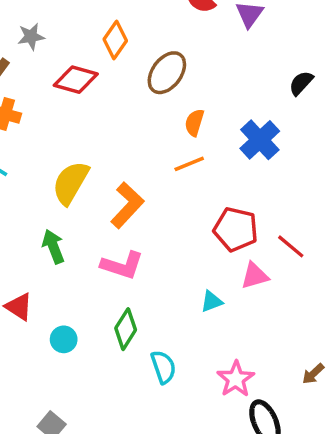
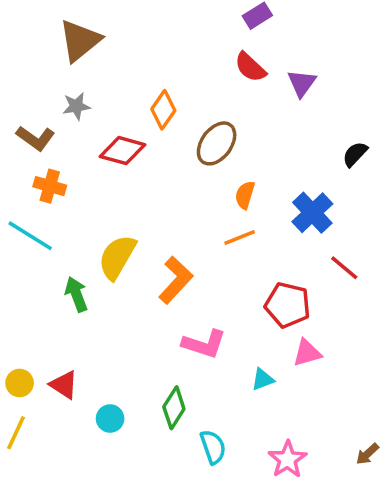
green arrow: (53, 246) -> (76, 294), moved
red line: (291, 246) -> (344, 268), moved
pink L-shape: (122, 265) -> (204, 344), moved

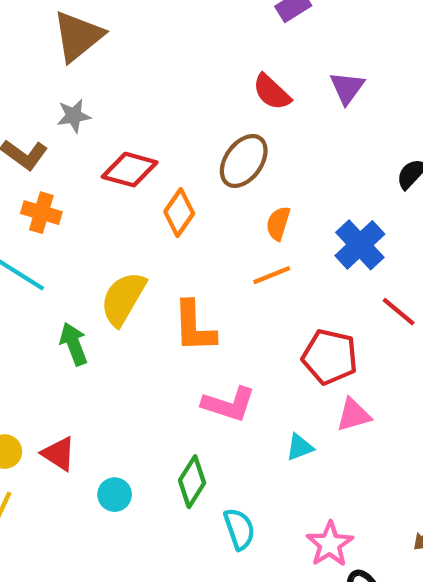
red semicircle: (250, 67) -> (272, 92), moved
orange diamond: (163, 110) -> (179, 213), moved
orange L-shape: (176, 280) -> (194, 327), turned 135

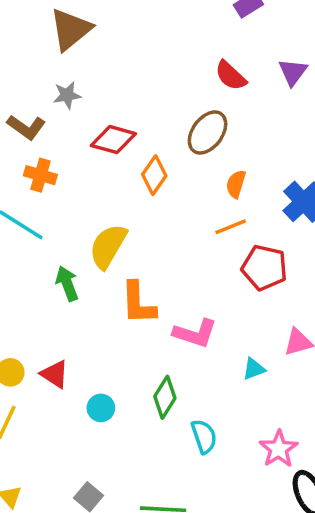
orange L-shape: (194, 327) -> (138, 303), moved
red pentagon: (330, 357) -> (264, 268), moved

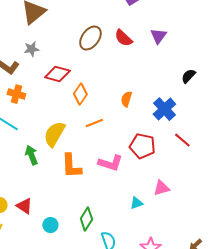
brown ellipse: (208, 132) -> (90, 38), moved
orange line: (231, 227) -> (94, 123), moved
pink L-shape: (195, 333) -> (110, 163), moved

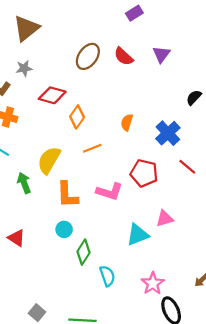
cyan triangle: (136, 203) -> (138, 235), size x1.6
cyan circle: (50, 225) -> (64, 229), moved

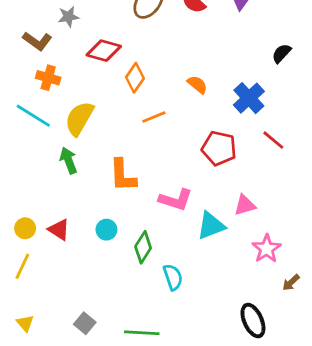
orange semicircle: (127, 122) -> (197, 84), turned 112
yellow semicircle: (49, 160) -> (79, 118), moved
pink L-shape: (109, 192) -> (176, 200), moved
cyan circle: (64, 229) -> (106, 230), moved
pink star: (153, 283) -> (267, 249), moved

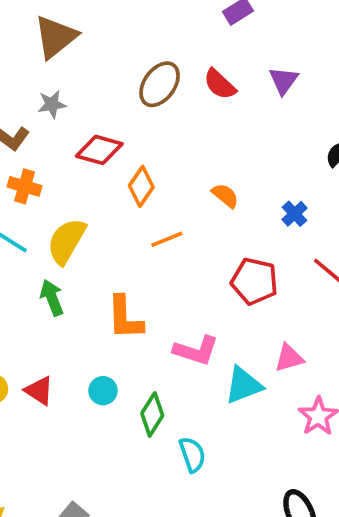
blue cross: (249, 98) -> (295, 214), size x0.6

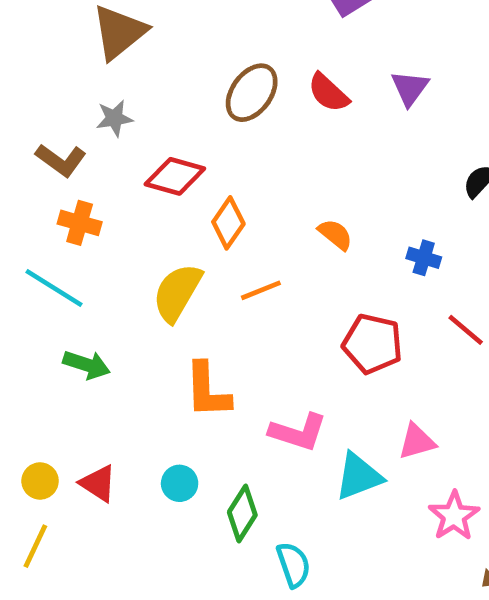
blue cross: (295, 214) -> (424, 258), turned -30
yellow semicircle: (66, 241) -> (177, 293), moved
green arrow: (52, 298) -> (87, 365), moved, turned 129

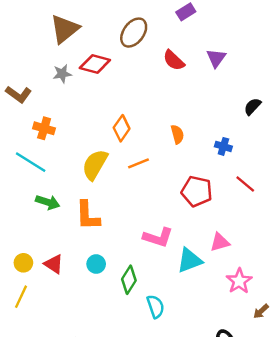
brown ellipse: (252, 93) -> (134, 33), moved
brown L-shape: (61, 160) -> (19, 94), moved
red diamond: (175, 176) -> (95, 64), moved
orange semicircle: (335, 234) -> (177, 134), turned 36
orange L-shape: (207, 390) -> (88, 216), moved

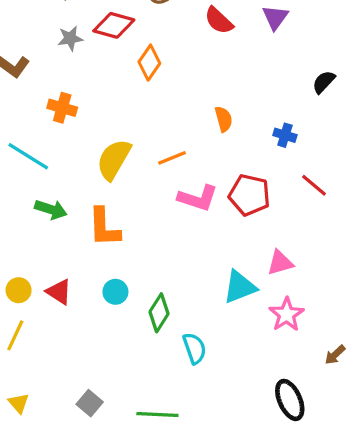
orange cross: (44, 128) -> (62, 108), moved
orange diamond: (122, 128) -> (149, 63), moved
pink L-shape: (158, 237) -> (198, 198), moved
pink star: (239, 281) -> (287, 314), moved

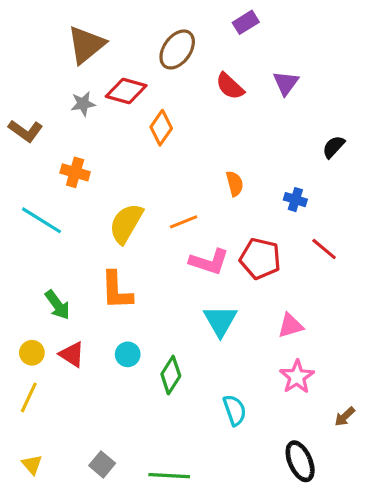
green arrow: (51, 209) -> (57, 305), moved, turned 36
cyan triangle: (240, 287) -> (220, 321), moved, turned -39
cyan semicircle: (195, 348) -> (235, 410), moved

